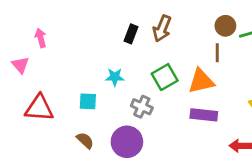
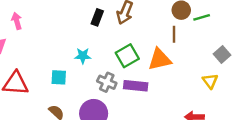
purple rectangle: (204, 115) -> (136, 86), moved

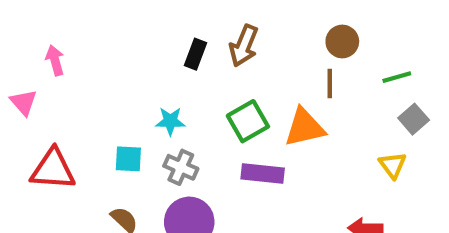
green line: (202, 17) -> (397, 77), moved
gray cross: (107, 82) -> (181, 167), moved

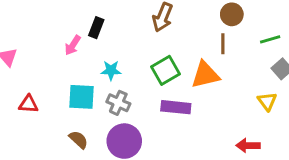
black rectangle: (196, 54) -> (96, 28), moved
pink arrow: (55, 60) -> (73, 45), moved, turned -132
cyan square: (128, 159) -> (82, 97), size x1.4
red triangle: (53, 169) -> (28, 104), size x0.6

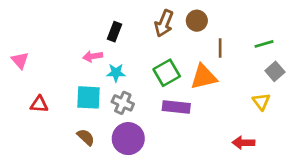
brown circle: (232, 14) -> (197, 21), moved
black rectangle: (96, 28) -> (115, 32), moved
pink arrow: (73, 45) -> (93, 56), moved, turned 48

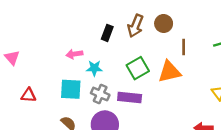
black rectangle: (115, 32) -> (107, 33), moved
purple rectangle: (176, 107) -> (130, 98), moved

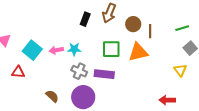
brown circle: (164, 24) -> (133, 24), moved
pink arrow: (74, 54) -> (56, 50), moved
green square: (138, 68) -> (111, 49), turned 30
cyan square: (71, 89) -> (32, 50), moved, turned 36

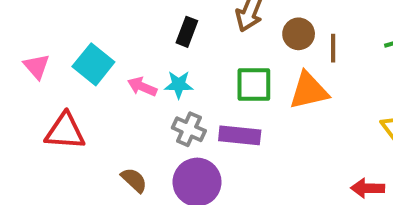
black rectangle: (85, 19) -> (187, 32), moved
cyan square: (32, 50) -> (93, 64), moved
pink arrow: (56, 50) -> (142, 87), turned 32
red triangle: (18, 72) -> (65, 131), size x1.5

